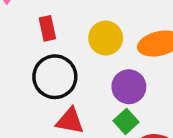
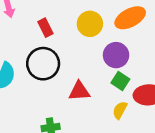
black circle: (55, 77) -> (43, 64), moved

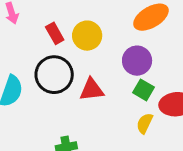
yellow circle: (90, 24) -> (87, 36), moved
red triangle: (79, 91) -> (92, 90), moved

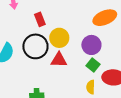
yellow circle: (87, 36) -> (59, 38), moved
yellow semicircle: (145, 123) -> (91, 87), turned -32

